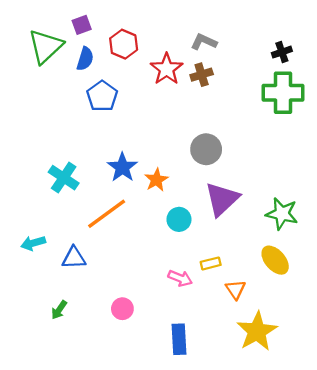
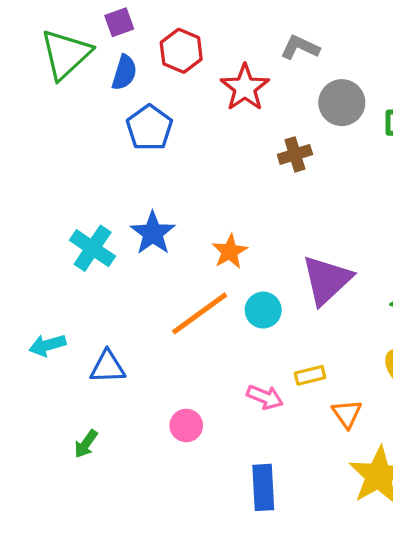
brown cross: (202, 75) -> (295, 154), moved
gray circle: (206, 149) -> (342, 103), moved
blue star: (122, 167) -> (153, 233), moved
orange line: (107, 214) -> (200, 313), moved
pink circle: (122, 309) -> (186, 425), moved

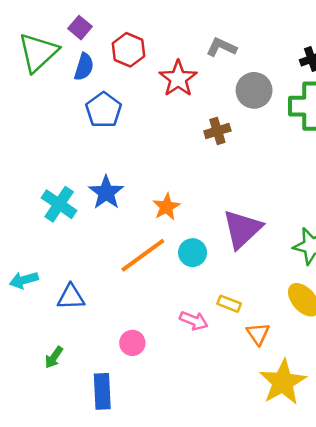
purple square: (119, 22) -> (80, 28), turned -30
yellow rectangle: (310, 375) -> (229, 304), turned 35
blue rectangle: (263, 487) -> (102, 391), moved

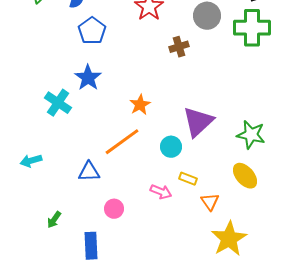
blue star: (106, 192) -> (88, 78), moved
cyan circle: (193, 253) -> (171, 147), moved
blue triangle: (71, 297) -> (89, 172), moved

